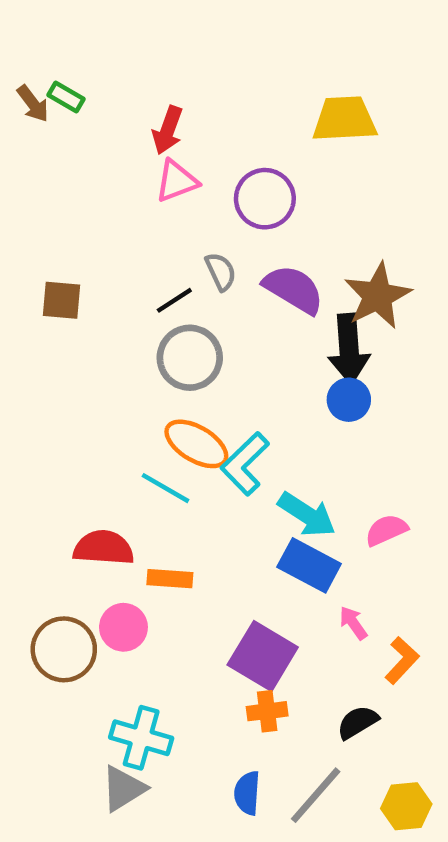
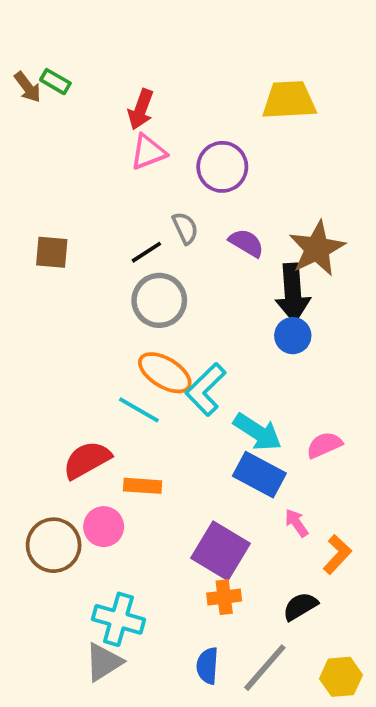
purple semicircle: (294, 289) -> (246, 243), size x0.7
red semicircle: (104, 548) -> (87, 460), turned -33

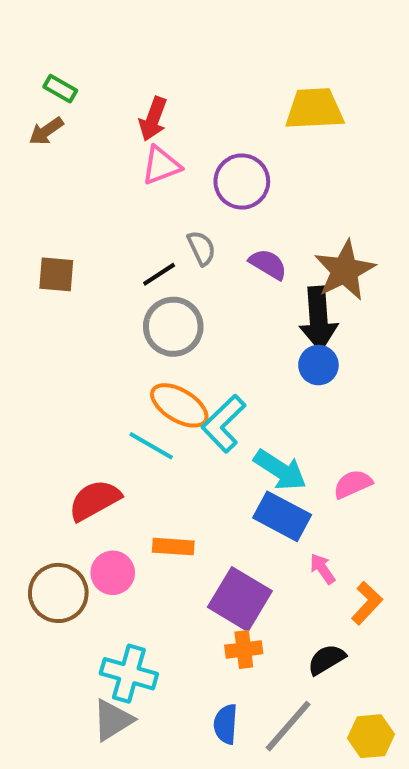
brown arrow: (28, 87) -> (46, 131), moved, turned 92
orange rectangle: (143, 486) -> (173, 547), moved

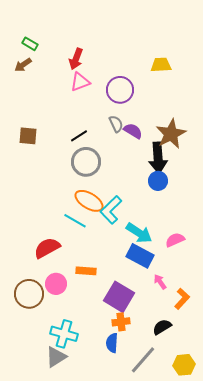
yellow trapezoid: (314, 109) -> (161, 65), moved, size x0.7
gray semicircle: (201, 248) -> (116, 124), moved
blue semicircle: (226, 724) -> (112, 343), moved

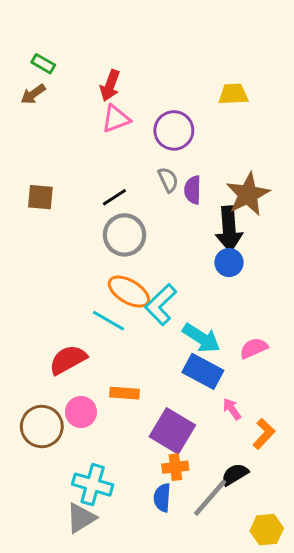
purple semicircle: (133, 131) -> (193, 190), turned -120
gray line: (143, 360) -> (210, 498), moved

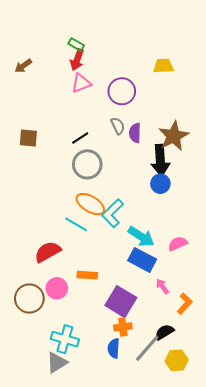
green rectangle: (43, 64) -> (76, 45), moved
yellow hexagon: (267, 530) -> (177, 360), moved

